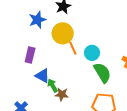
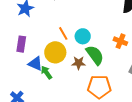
yellow circle: (63, 33) -> (55, 52), moved
brown star: (62, 94) -> (79, 63), moved

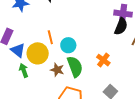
blue triangle: (35, 64) -> (18, 50), moved

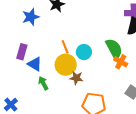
yellow circle: (38, 53) -> (66, 65), moved
green semicircle: (75, 67) -> (114, 49), moved

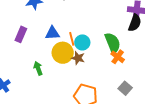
orange line: (65, 47) -> (72, 39), moved
blue triangle: (35, 64) -> (52, 33), moved, turned -42
brown star: (76, 78) -> (78, 58), moved

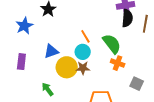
orange line: (72, 39) -> (85, 36), moved
orange cross: (118, 57) -> (118, 63), moved

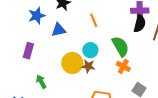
orange line: (85, 36) -> (94, 20), moved
blue triangle: (51, 51) -> (59, 30), moved
green arrow: (48, 89) -> (41, 82), moved

